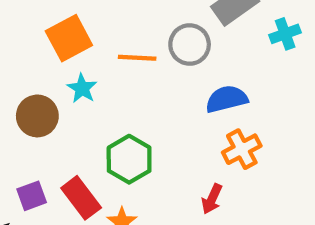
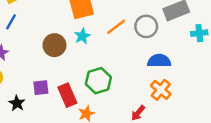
orange line: (137, 58) -> (116, 27), turned -54
orange cross: (242, 149) -> (161, 90), turned -36

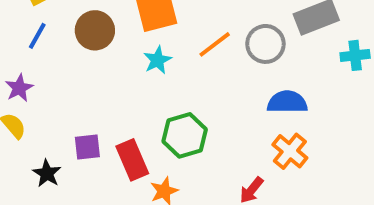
brown circle: (54, 45) -> (95, 30), moved

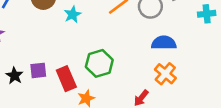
cyan star: (157, 60) -> (73, 15), moved
black star: (47, 173) -> (14, 76), moved

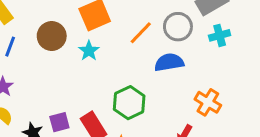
cyan cross: (207, 14) -> (220, 35), moved
blue semicircle: (164, 43) -> (169, 62), moved

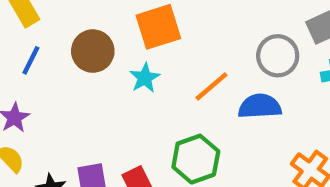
orange line: (141, 33) -> (211, 86), moved

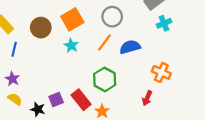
brown circle: (93, 51) -> (41, 28), moved
gray circle: (278, 56) -> (112, 17), moved

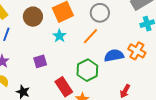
blue semicircle: (130, 47) -> (114, 55), moved
orange cross: (161, 72) -> (137, 51), moved
purple square: (56, 100) -> (40, 61), moved

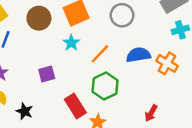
orange line: (90, 36) -> (100, 54), moved
blue semicircle: (114, 55) -> (138, 55), moved

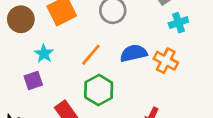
cyan star: (71, 43) -> (44, 54), moved

